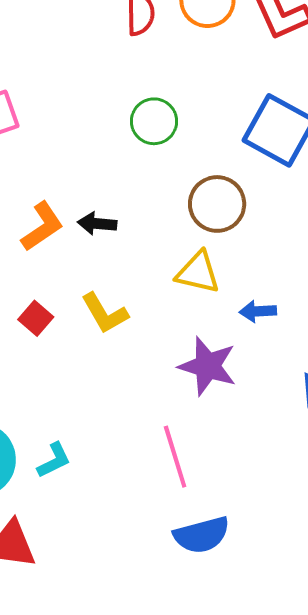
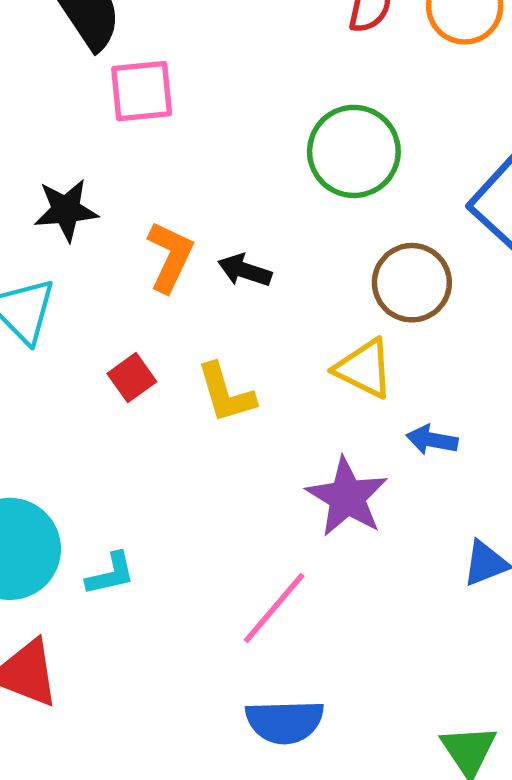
green circle: (154, 121) -> (354, 151), size x1.4
orange L-shape: (42, 227) -> (170, 257), turned -44
pink line: (175, 457) -> (274, 608), turned 44

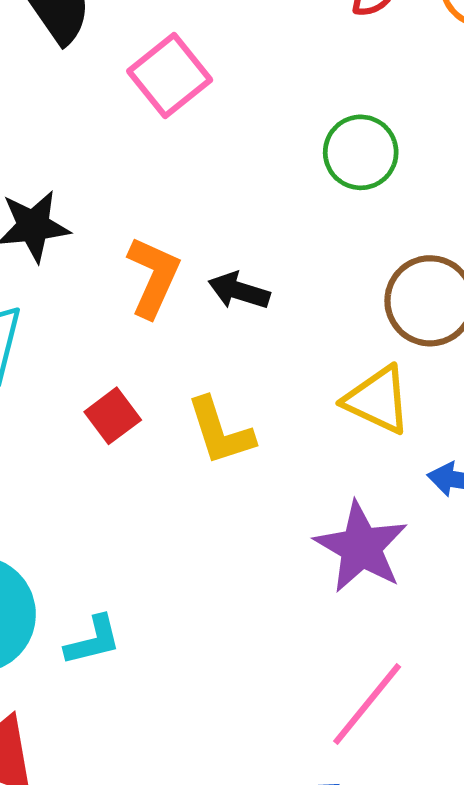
pink square: (142, 91) -> (170, 75), moved, turned -32
green circle: (354, 151) -> (361, 152), size x0.7
pink line: (274, 608) -> (367, 704), moved

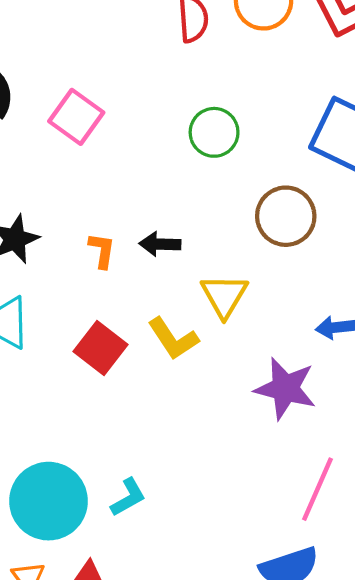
orange L-shape: (153, 277) -> (102, 250), size x0.7
yellow triangle: (378, 400) -> (224, 296), moved, turned 51
red square: (113, 416) -> (101, 348), size x1.4

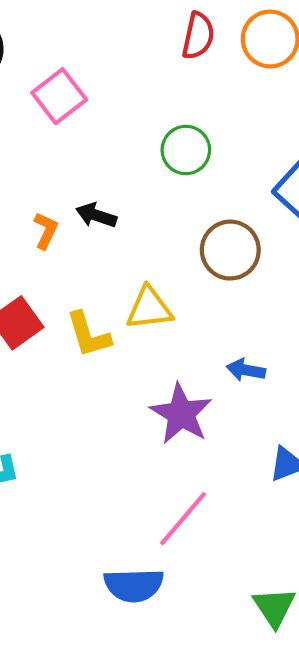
black arrow: (160, 244) -> (96, 215), moved
yellow triangle: (224, 296) -> (149, 308), turned 36

